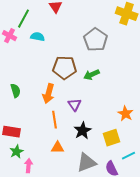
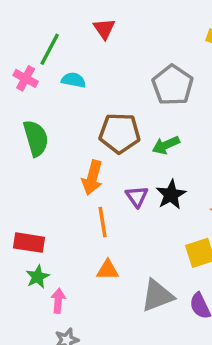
green semicircle: (16, 91) -> (36, 138), moved, size x1.5
black star: (83, 131) -> (171, 195), moved

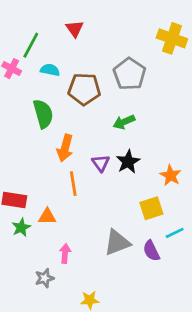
brown pentagon: (120, 133) -> (84, 89), moved
green semicircle: (36, 138) -> (43, 114), moved
orange triangle: (108, 270) -> (47, 216), moved
pink arrow: (58, 301) -> (65, 253), moved

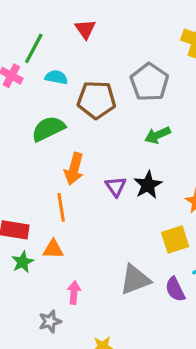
green semicircle: (43, 114) -> (48, 129), turned -100
green arrow: (124, 122) -> (158, 135), moved
orange line: (73, 184) -> (61, 207), moved

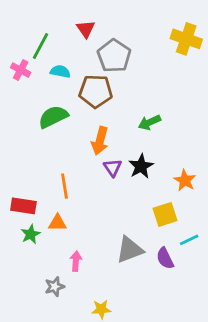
gray pentagon: (149, 82) -> (114, 56), moved
orange arrow: (74, 169) -> (100, 141), moved

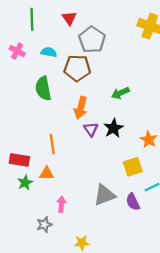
green line: (40, 46) -> (32, 19), moved, turned -30
green semicircle: (53, 117) -> (43, 88), turned -75

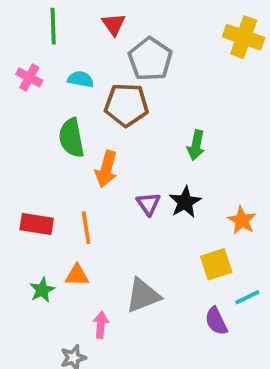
green arrow: (120, 93) -> (196, 145), turned -54
orange arrow: (81, 108) -> (106, 169), moved
red rectangle: (19, 160) -> (37, 224), moved
gray triangle: (104, 195) -> (143, 295), moved

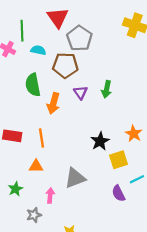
red triangle: (114, 24) -> (58, 18), size x1.5
green line: (53, 26) -> (22, 31), moved
black star: (185, 202) -> (100, 141), moved
purple triangle: (148, 204) -> (81, 92), moved
green star: (42, 290) -> (15, 189), moved

